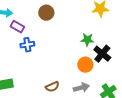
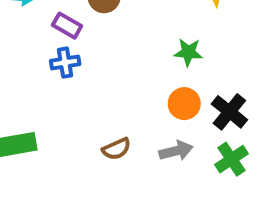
purple rectangle: (17, 27) -> (67, 26), moved
black cross: (102, 54) -> (229, 112), moved

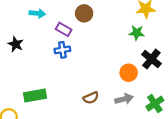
green star: (188, 52) -> (137, 33), moved
black cross: (229, 112) -> (151, 59), moved

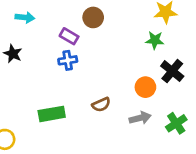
cyan arrow: (37, 13) -> (25, 17), moved
green rectangle: (35, 96) -> (52, 114), moved
brown semicircle: (91, 98) -> (101, 105), moved

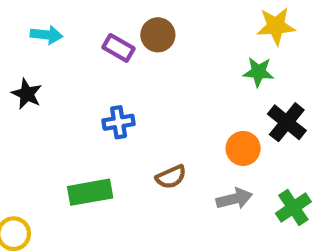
purple rectangle: (69, 36) -> (119, 48), moved
blue cross: (68, 60) -> (119, 122), moved

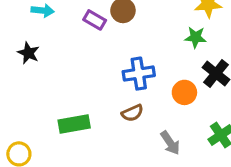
blue cross: (119, 122) -> (139, 74), moved, size x1.4
gray arrow: (234, 199) -> (170, 143), moved, turned 70

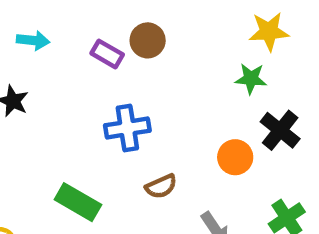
blue cross: (139, 74) -> (127, 128), moved
green rectangle: (74, 124) -> (78, 202), turned 40

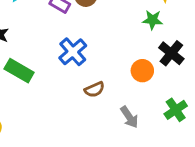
blue cross: (127, 128) -> (73, 52), turned -32
green rectangle: (78, 202) -> (19, 71), moved

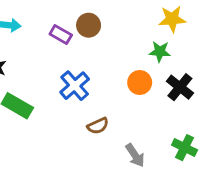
orange circle: (142, 71) -> (140, 83), moved
green cross: (176, 110) -> (185, 148), turned -30

